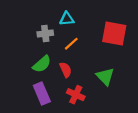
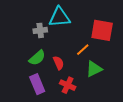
cyan triangle: (67, 19) -> (59, 17), size x1.6
orange line: (71, 44) -> (83, 50), moved
green triangle: (105, 77) -> (94, 69), turned 48

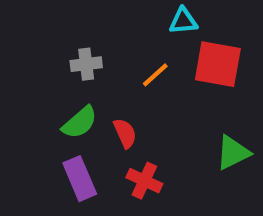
cyan triangle: (59, 17) -> (183, 21), moved, size x0.6
orange line: (83, 50) -> (155, 75), moved
green triangle: (94, 69) -> (233, 153), moved

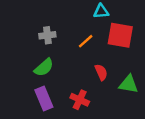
red semicircle: (125, 133) -> (101, 72), moved
green triangle: (233, 153) -> (129, 84), turned 36

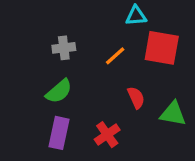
purple rectangle: (44, 98) -> (59, 133), turned 35
red cross: (80, 100) -> (107, 135), turned 30

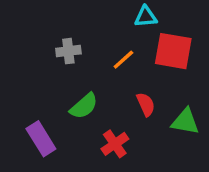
green semicircle: (59, 91) -> (84, 106), moved
purple rectangle: (59, 133) -> (41, 139), moved, turned -44

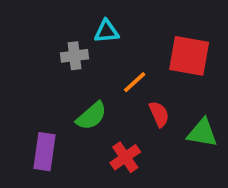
cyan triangle: (146, 17) -> (106, 31), moved
orange line: (123, 60) -> (135, 82), moved
purple rectangle: (41, 139) -> (45, 152), turned 40

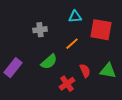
cyan triangle: (106, 31) -> (75, 17), moved
red semicircle: (159, 114) -> (85, 71), moved
purple rectangle: (45, 152) -> (13, 68), moved, turned 30

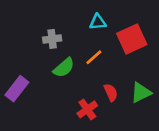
red square: (101, 30) -> (132, 39), turned -35
green semicircle: (49, 62) -> (64, 68), moved
green triangle: (108, 71) -> (141, 92), turned -36

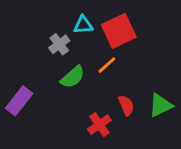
cyan triangle: (98, 22) -> (83, 25), moved
gray cross: (52, 39) -> (59, 44), turned -30
red square: (132, 39) -> (119, 31), moved

